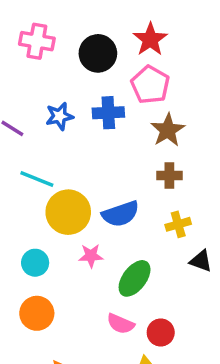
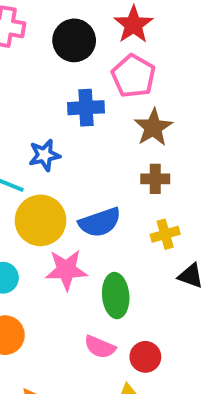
blue star: (60, 116) -> (44, 155), moved
pink star: (91, 256) -> (66, 270), size x1.5
green ellipse: (135, 278) -> (116, 296), turned -42

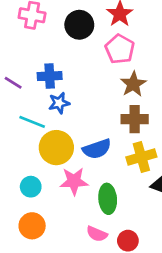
blue cross: (86, 108) -> (50, 76), moved
brown cross: (155, 179) -> (135, 119), size x1.4
yellow cross: (165, 234) -> (141, 157), size x1.5

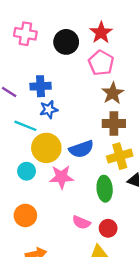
cyan circle: (31, 187) -> (27, 171), moved
green ellipse: (108, 199) -> (105, 189), moved

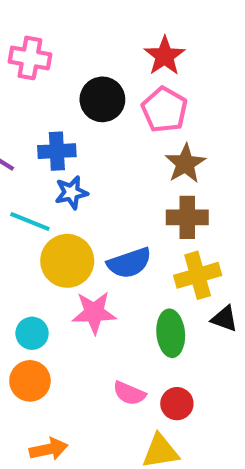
black circle: (66, 42) -> (102, 99), moved
cyan circle: (27, 171) -> (32, 333), moved

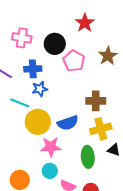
pink cross: (30, 58) -> (22, 38), moved
pink pentagon: (164, 110) -> (74, 61), moved
brown star: (185, 164) -> (108, 56), moved
cyan circle: (32, 333) -> (50, 171), moved

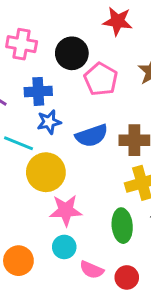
red star: (85, 23) -> (118, 21), turned -30
blue semicircle: (68, 123) -> (92, 136), moved

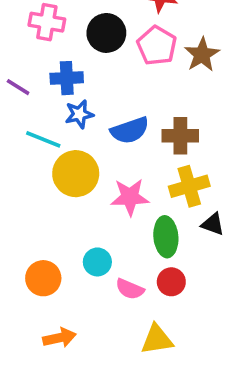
pink pentagon: (101, 79) -> (157, 46), moved
pink star: (66, 210) -> (130, 197), moved
red circle: (127, 277) -> (171, 282), moved

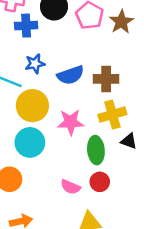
blue cross: (67, 78) -> (26, 26), moved
cyan circle: (97, 262) -> (30, 142), moved, size x1.5

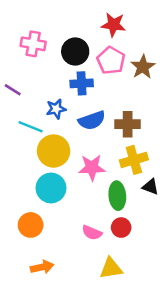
blue cross: (26, 26) -> (82, 83), moved

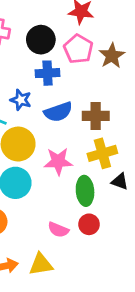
blue star: (56, 109) -> (21, 100), turned 30
yellow triangle: (111, 268) -> (41, 264), moved

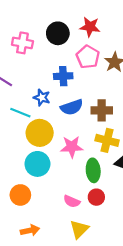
black circle: (41, 40) -> (58, 33), moved
yellow cross: (102, 153) -> (107, 140), turned 30
yellow triangle: (41, 264) -> (79, 229), moved, turned -36

